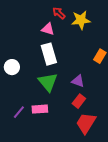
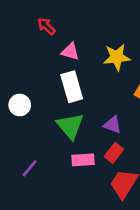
red arrow: (59, 13) -> (46, 26), moved
yellow star: (81, 20) -> (117, 57), moved
pink rectangle: (40, 109) -> (83, 160), moved

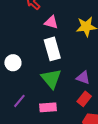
pink rectangle: (83, 160) -> (48, 107), moved
purple line: (30, 168) -> (19, 101), moved

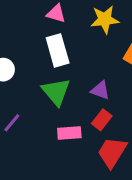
pink rectangle: (48, 107) -> (69, 133), moved

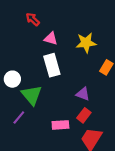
green triangle: (56, 92) -> (32, 95), moved

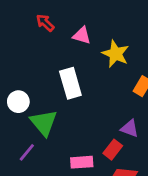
pink triangle: (51, 38) -> (82, 35), moved
yellow star: (86, 43) -> (116, 54), turned 30
purple triangle: (83, 94) -> (130, 128), moved

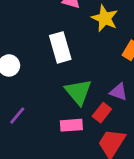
green triangle: (44, 123) -> (78, 92), moved

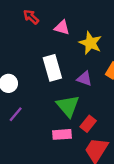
purple triangle: (119, 92) -> (84, 79), moved
purple line: (17, 115) -> (16, 114), moved

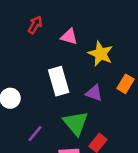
red arrow: (31, 17) -> (35, 25), turned 77
purple line: (16, 114) -> (35, 134), moved

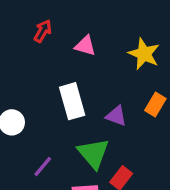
yellow star: (101, 54) -> (144, 54), moved

